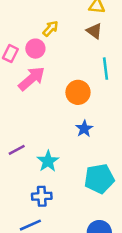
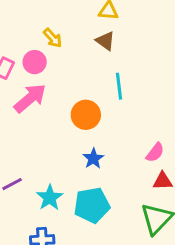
yellow arrow: (50, 29) -> (53, 38), turned 96
cyan pentagon: (99, 179) -> (92, 205), moved

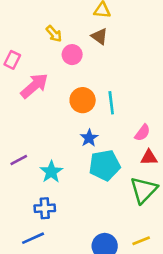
pink circle: (35, 62) -> (72, 55), moved
cyan line: (119, 86) -> (111, 103), moved
cyan pentagon: (92, 205) -> (105, 165), moved

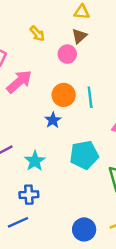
brown triangle: (99, 36) -> (79, 36), turned 42
pink circle: (72, 55) -> (67, 54), moved
blue star: (89, 138) -> (53, 120), moved

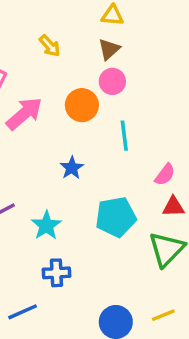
pink circle: (67, 54) -> (112, 81), moved
orange circle: (64, 95) -> (82, 105), moved
blue cross: (29, 195) -> (56, 273), moved

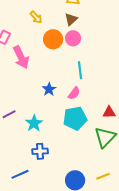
orange circle: (82, 105) -> (53, 39), moved
pink arrow: (24, 114) -> (21, 57), turned 105
pink semicircle: (165, 175) -> (74, 93), moved

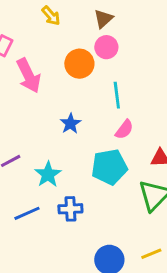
orange circle: (53, 39) -> (79, 64), moved
pink semicircle: (74, 93) -> (124, 130), moved
blue cross: (40, 151) -> (70, 209), moved
blue line: (20, 174) -> (27, 213), moved

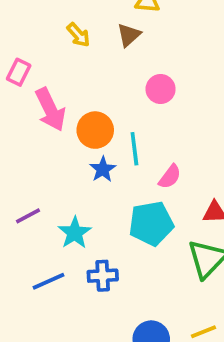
brown triangle: (103, 19) -> (129, 35), moved
pink circle: (106, 47) -> (161, 89), moved
orange circle: (79, 64) -> (95, 130), moved
cyan line: (117, 95) -> (134, 149), moved

